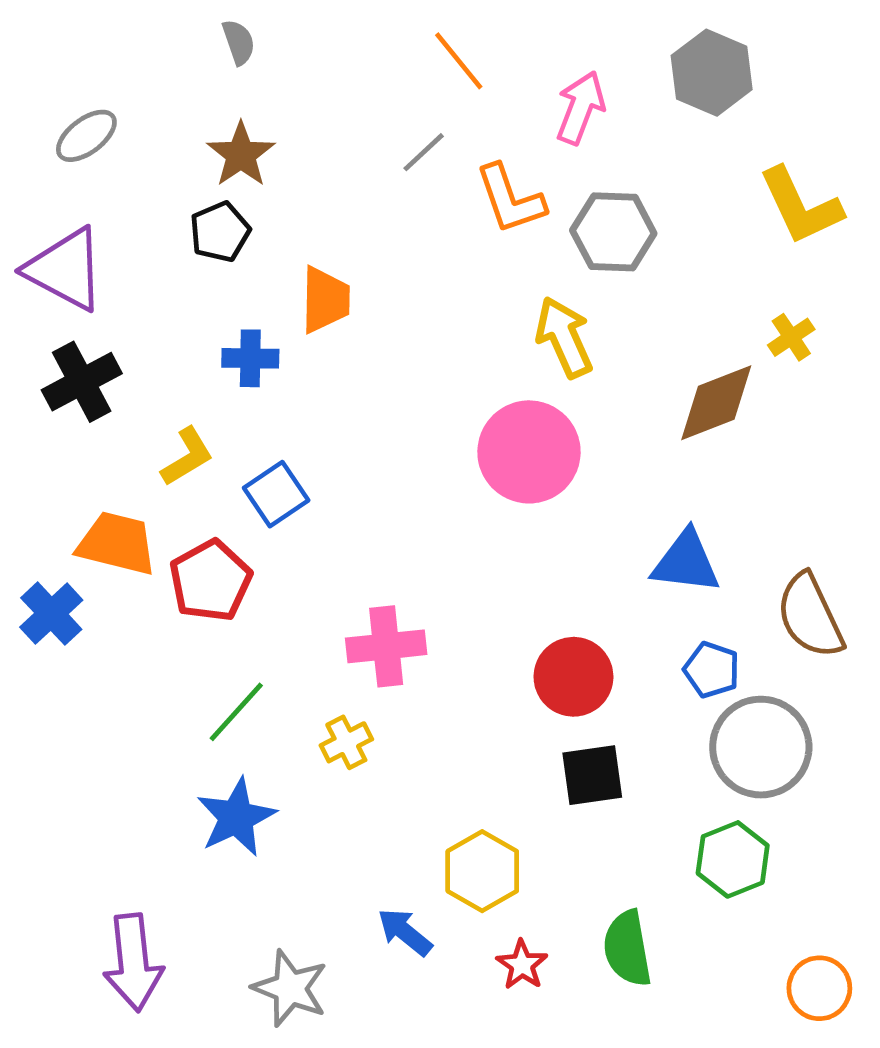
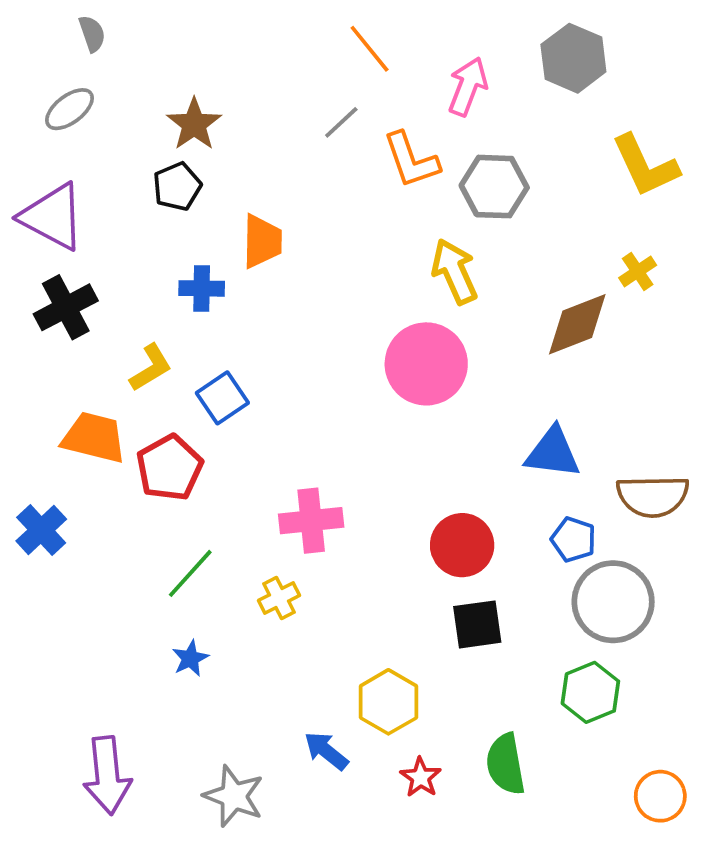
gray semicircle: (239, 42) -> (92, 34), moved
blue cross: (51, 614) -> (41, 530), moved
brown semicircle: (810, 616) -> (653, 496), turned -66
blue star: (236, 817) -> (190, 658), size x0.6

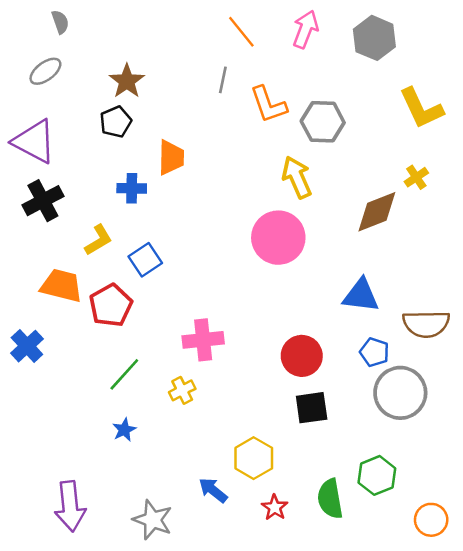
pink arrow: (468, 86) -> (305, 29), moved
gray line: (341, 122) -> (223, 80), turned -35
green hexagon: (590, 692) -> (377, 475), moved

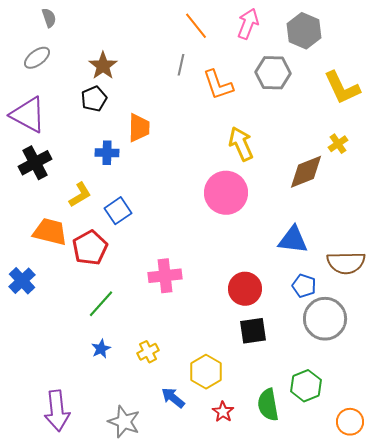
gray hexagon: (323, 122) -> (273, 73), moved
yellow cross: (182, 390) -> (148, 352), moved

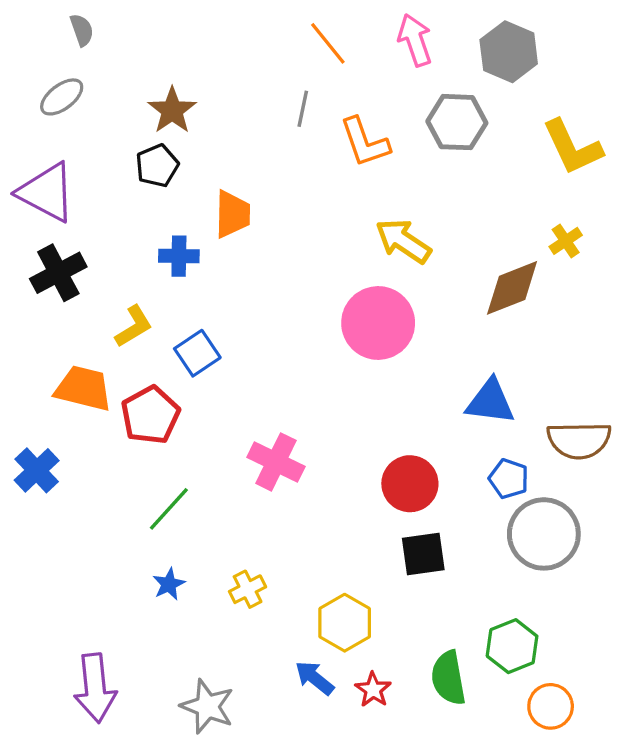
pink arrow: (248, 24) -> (415, 40), turned -40
yellow arrow: (241, 144) -> (403, 241), turned -32
pink cross: (165, 276) -> (276, 462), turned 32
blue arrow: (173, 398) -> (314, 678), moved
orange circle: (350, 422) -> (551, 706), moved

